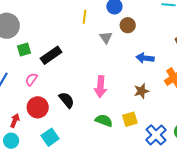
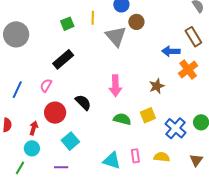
gray triangle: (106, 37) -> (116, 36), size x1.6
green square: (24, 49) -> (67, 24), moved
blue arrow: (145, 58) -> (171, 51), moved

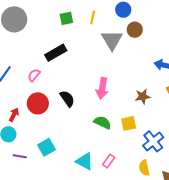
cyan square: (70, 141) -> (46, 147), moved
pink rectangle: (135, 156) -> (109, 161), turned 32
yellow semicircle: (162, 157) -> (144, 168), moved, turned -119
purple line: (61, 167) -> (20, 156), moved

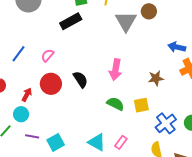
black rectangle: (56, 53) -> (71, 21), moved
cyan square: (46, 147) -> (56, 142), moved

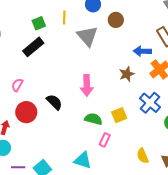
brown circle: (149, 11) -> (116, 20), moved
brown star: (156, 78) -> (127, 74), moved
blue cross: (166, 123) -> (150, 103), moved
pink rectangle: (121, 142) -> (105, 140), moved

